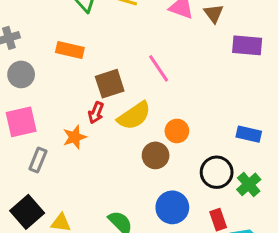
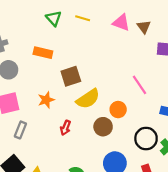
pink line: (159, 68) -> (140, 85), moved
red arrow: (96, 113) -> (65, 128), moved
orange star: (75, 137) -> (46, 100), moved

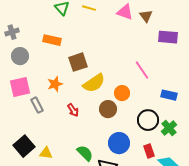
red arrow: (65, 128) -> (73, 110), turned -56
gray rectangle: (20, 130) -> (37, 105), moved, turned -49

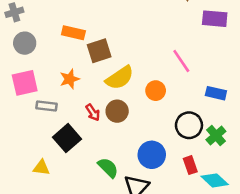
orange rectangle: (52, 40) -> (73, 33), moved
gray rectangle: (37, 105) -> (46, 106), turned -56
brown circle: (108, 109) -> (117, 111), moved
black square: (24, 146) -> (67, 138), moved
yellow triangle: (46, 153) -> (41, 168), moved

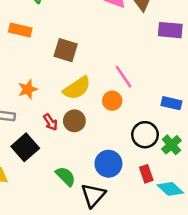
orange rectangle: (73, 33) -> (20, 30), moved
brown square: (99, 51) -> (66, 50), moved, turned 35
pink line: (181, 61) -> (124, 77), moved

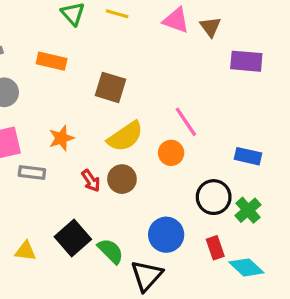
black square: (25, 147) -> (73, 238), moved

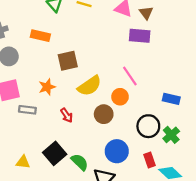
purple rectangle: (246, 61) -> (140, 36), moved
brown square: (111, 87) -> (68, 61), moved, turned -30
brown circle: (122, 179) -> (104, 114), moved

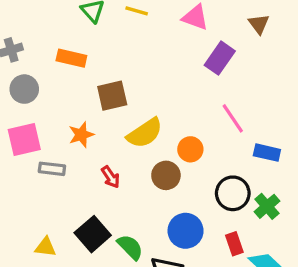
brown triangle: (146, 13) -> (259, 24), moved
purple rectangle: (140, 36) -> (220, 58), turned -60
pink line: (130, 76) -> (233, 118), moved

